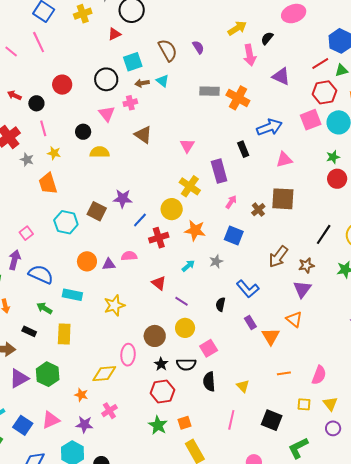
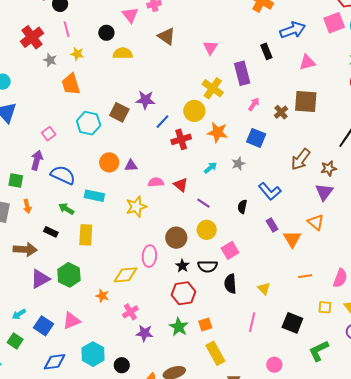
pink semicircle: (129, 256) -> (156, 182), moved
purple star: (84, 424) -> (145, 333), moved

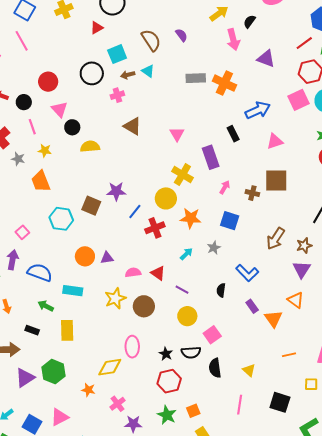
pink triangle: (130, 15) -> (59, 109), moved
brown cross: (281, 112) -> (252, 193), turned -32
brown circle: (176, 238) -> (144, 306), moved

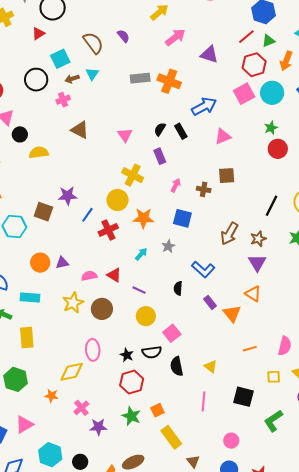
black semicircle: (249, 21) -> (160, 129), moved
pink arrow: (233, 39) -> (175, 37), turned -110
cyan triangle: (148, 71) -> (92, 74), turned 32
purple rectangle: (211, 157) -> (160, 156), size x0.7
brown square: (276, 181) -> (227, 176), size x0.7

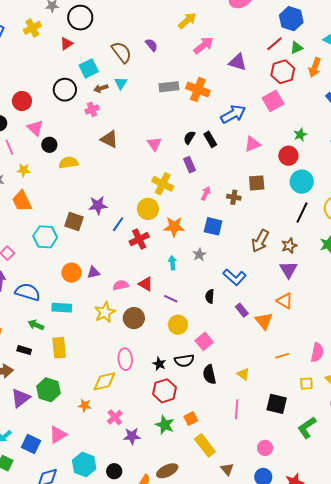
cyan circle: (272, 93) -> (302, 182), moved
red circle: (278, 149) -> (288, 156), moved
cyan arrow: (141, 254) -> (172, 263), turned -48

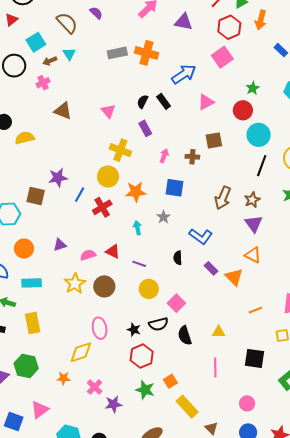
orange circle: (71, 273) -> (24, 249), moved
yellow triangle: (243, 374) -> (219, 332), turned -32

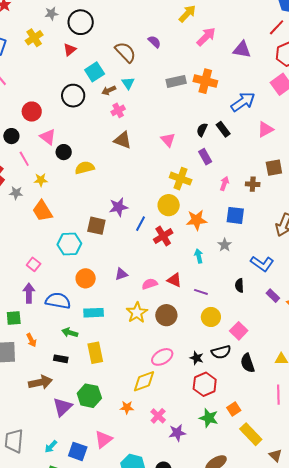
pink cross: (43, 83) -> (118, 110), moved
pink ellipse: (100, 328) -> (162, 357), turned 70

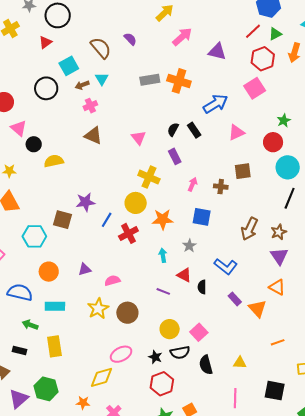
red triangle: (174, 280) -> (184, 275), moved
yellow circle: (211, 317) -> (170, 329), moved

